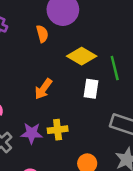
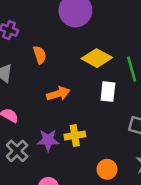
orange semicircle: (42, 34) -> (40, 55), moved
orange arrow: (43, 89) -> (58, 94), turned -140

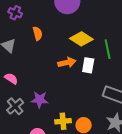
orange arrow: (58, 94) -> (67, 63), moved
yellow cross: (75, 135) -> (63, 121), moved

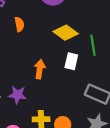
orange arrow: (67, 63) -> (40, 69), moved, turned -72

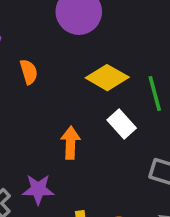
white rectangle: (71, 61) -> (122, 124), turned -49

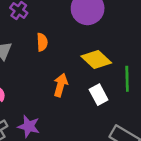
orange arrow: (71, 143) -> (61, 85), moved

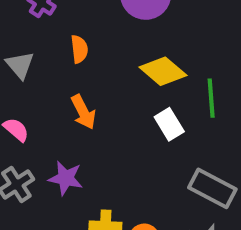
orange arrow: (61, 85) -> (83, 112), moved, turned 140

